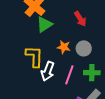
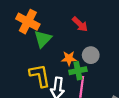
green cross: (92, 73) -> (78, 71), moved

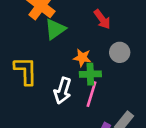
gray circle: (91, 55) -> (120, 52), moved
yellow L-shape: (40, 76) -> (26, 71), moved

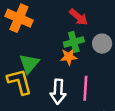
green triangle: (55, 29) -> (29, 63), moved
green cross: (90, 74) -> (74, 42), moved

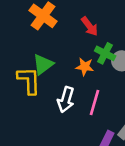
red arrow: (78, 17) -> (90, 26), moved
green cross: (74, 42) -> (105, 53), moved, turned 30

